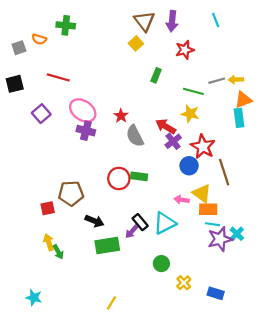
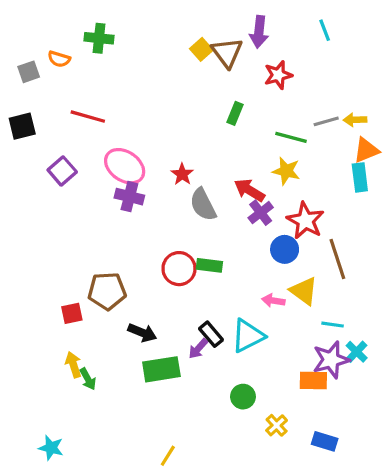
brown triangle: (144, 21) -> (227, 53), moved
yellow square: (136, 43) -> (201, 49), moved
orange rectangle: (208, 209) -> (313, 381), moved
cyan line: (212, 224) -> (333, 325), moved

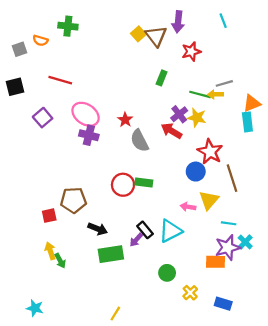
yellow arrow: (355, 120) -> (215, 94), moved
purple cross: (261, 213) -> (179, 114), moved
yellow triangle: (304, 291) -> (209, 200), turned 35

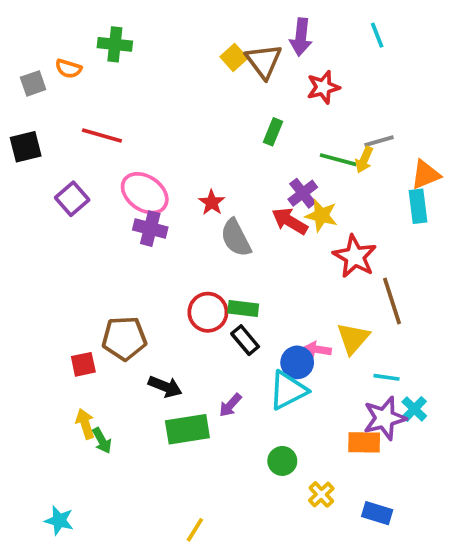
yellow arrow: (215, 94) -> (364, 160), turned -64
yellow star: (197, 118) -> (321, 216), moved
blue circle: (196, 172) -> (297, 362), moved
black rectangle: (145, 230) -> (245, 340), moved

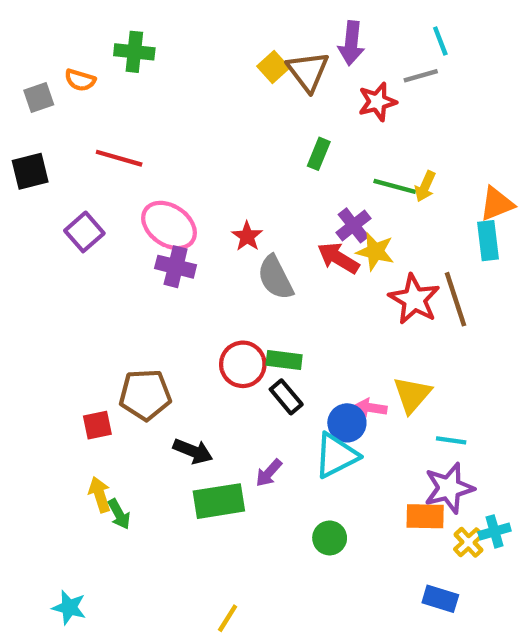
gray line: (379, 141) -> (421, 76), moved
brown line: (392, 301) -> (455, 299), moved
cyan cross: (414, 409) -> (495, 531), moved, turned 30
yellow cross: (321, 494) -> (468, 542), moved

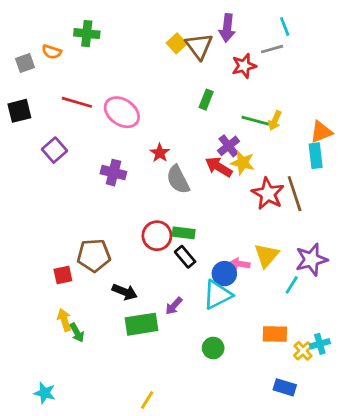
pink ellipse: (169, 225) -> (122, 112), moved
cyan line: (451, 440) -> (292, 285), turned -66
purple star: (449, 488) -> (311, 260), moved

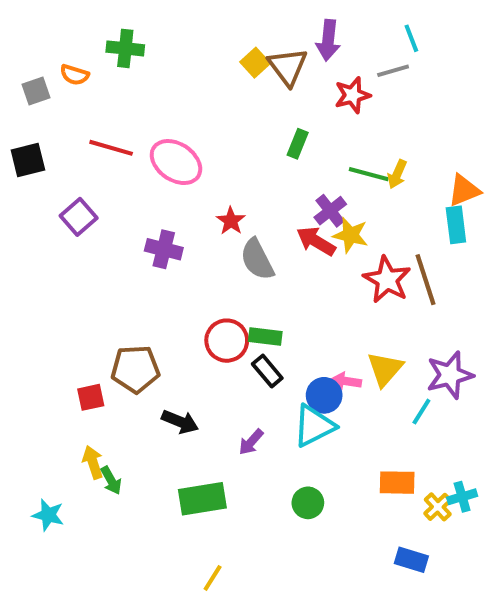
green rectangle: (142, 324) -> (202, 499), moved
cyan star: (45, 393) -> (48, 515), moved

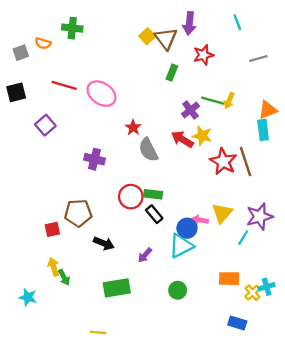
gray line: (393, 71) -> (258, 58), moved
green rectangle: (298, 144) -> (172, 73), moved
purple cross: (330, 211) -> (190, 110), moved
purple cross: (164, 249) -> (95, 159), moved
yellow line: (213, 578) -> (98, 332), moved, turned 63

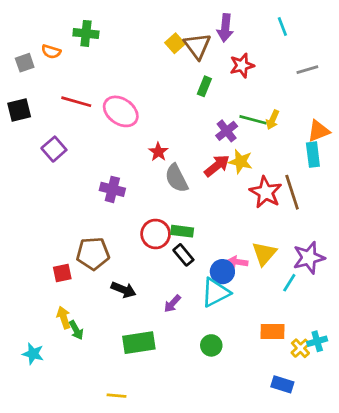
red arrow: (182, 139) -> (217, 166), turned 110

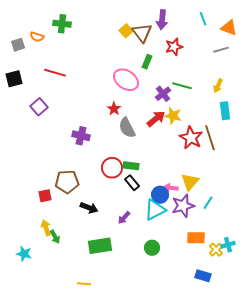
pink ellipse: (121, 111) -> (126, 80), moved
yellow arrow: (273, 120) -> (218, 86), moved
orange triangle: (319, 131) -> (229, 28), moved, turned 42
purple star: (309, 258) -> (183, 206), moved

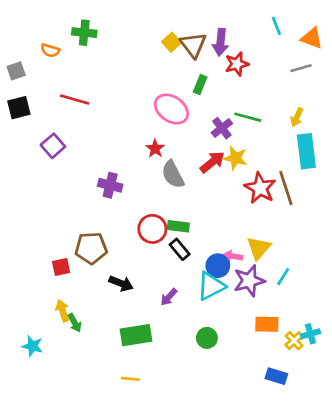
purple arrow: (162, 20) -> (221, 42), moved
gray square: (18, 45) -> (16, 71), moved
cyan rectangle: (225, 111) -> (306, 151), size x1.4
yellow line: (84, 284) -> (131, 379), moved

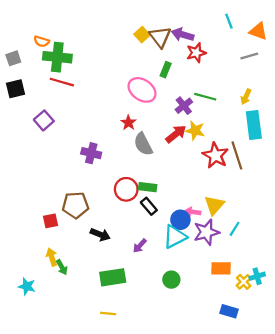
green cross: (84, 33) -> (57, 57), moved, size x1.4
purple arrow: (221, 42) -> (183, 35), turned 100

